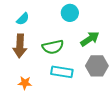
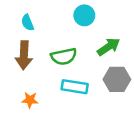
cyan semicircle: (23, 19) -> (28, 23), turned 112

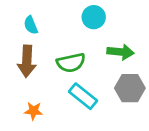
green arrow: (109, 47) -> (120, 52), turned 40
cyan rectangle: (75, 87) -> (83, 96), turned 30

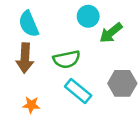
cyan semicircle: (31, 25) -> (29, 24), size x1.5
green arrow: (120, 52) -> (111, 33), moved, turned 135

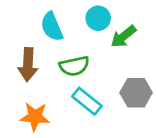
cyan semicircle: (29, 24) -> (52, 27), moved
orange star: (31, 105) -> (35, 117), size x1.5

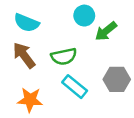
cyan semicircle: (52, 27) -> (26, 23), moved, turned -45
brown arrow: (28, 65) -> (24, 55), turned 140

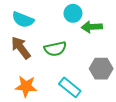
green arrow: (106, 31) -> (92, 27), turned 36
cyan rectangle: (75, 87) -> (70, 87), moved

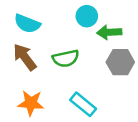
gray hexagon: (101, 69) -> (120, 62), moved

